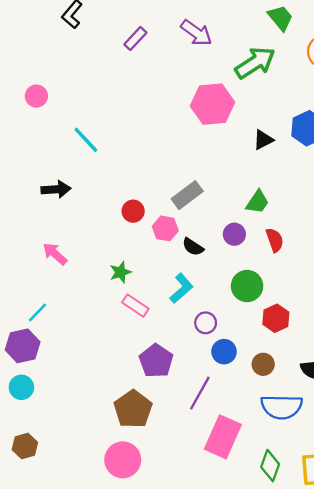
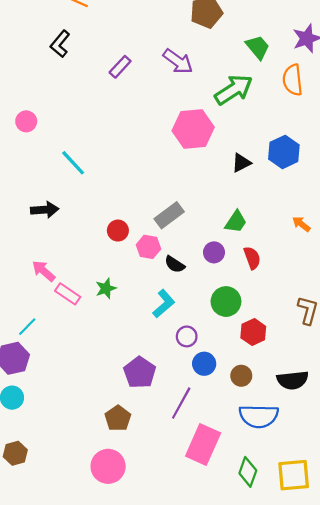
pink rectangle: (135, 306) -> (68, 294), moved
brown pentagon: (133, 409) -> (118, 418), size x0.7

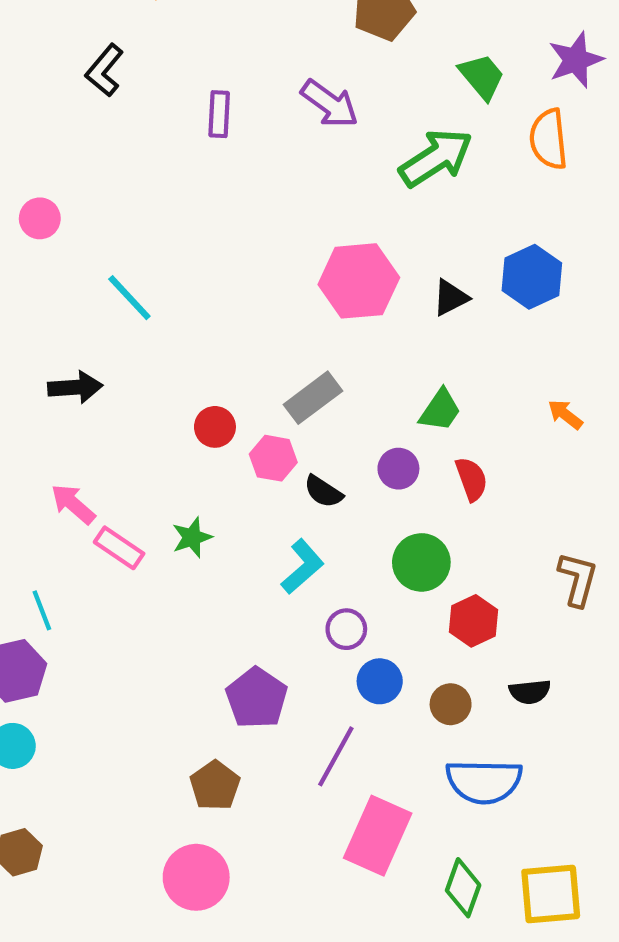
purple rectangle: (120, 67) -> (219, 114), turned -40
pink hexagon: (193, 129) -> (359, 281), moved
cyan line: (27, 327) -> (42, 610), turned -65
black semicircle: (293, 380) -> (530, 692), moved, size x0.7

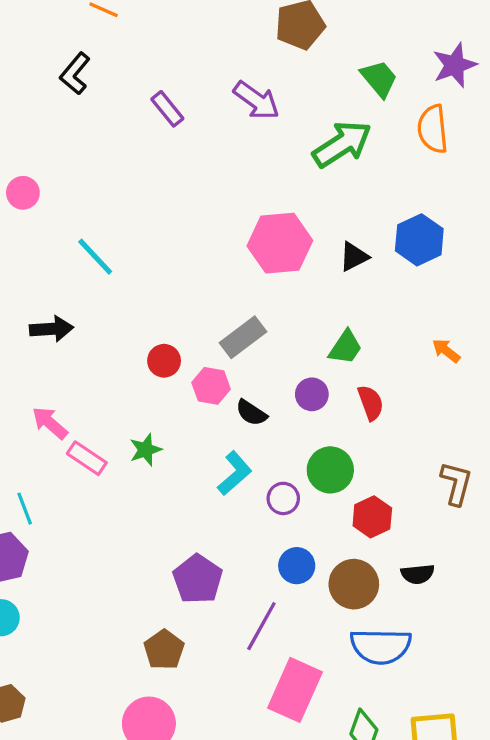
purple rectangle: (219, 114) -> (167, 109), turned -42
purple circle: (346, 629) -> (283, 498), moved
brown circle: (451, 704) -> (354, 584), size x1.5

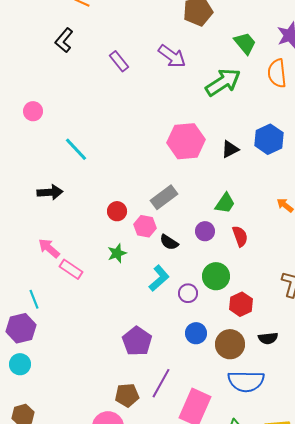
green star: (146, 450) -> (117, 253), moved
purple line: (261, 626) -> (161, 383), moved
brown pentagon: (164, 650) -> (127, 395), moved, turned 30

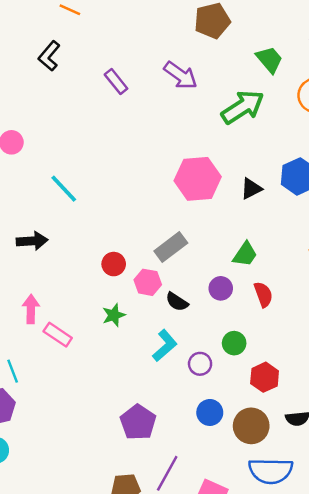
pink arrow: (49, 248) -> (31, 309), turned 50
green circle: (216, 276) -> (234, 343), size x0.7

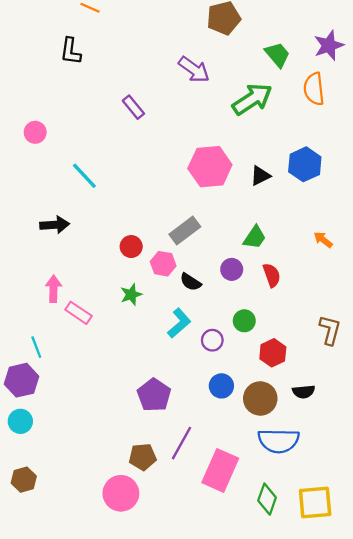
black L-shape: (49, 56) -> (71, 51), turned -32
purple rectangle: (116, 81) -> (133, 107), moved

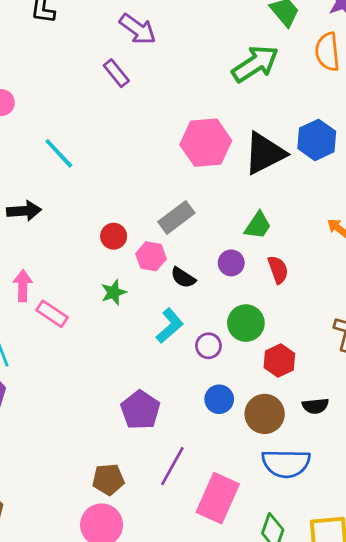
purple arrow: (194, 69) -> (138, 29), moved
black triangle: (260, 176) -> (265, 153), size x1.8
green circle: (244, 321) -> (246, 323), size x1.4
brown pentagon: (143, 457) -> (108, 479), moved

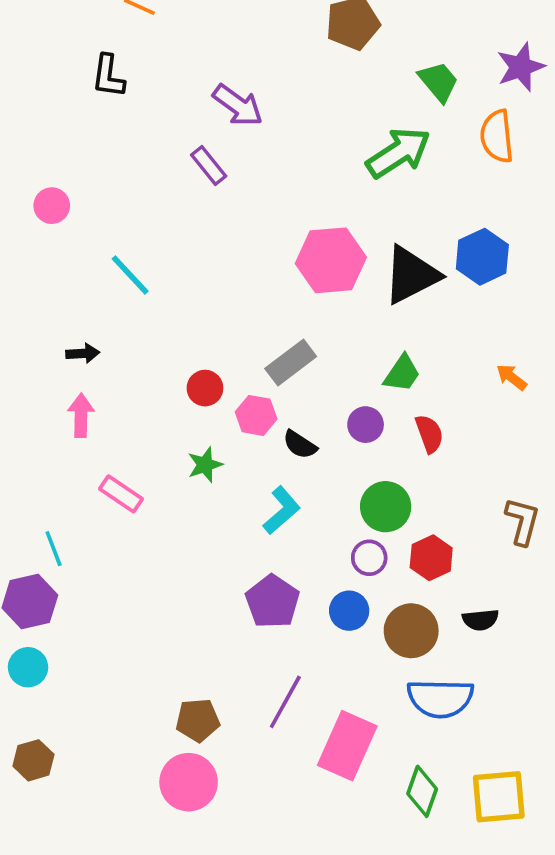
black arrow: (24, 211) -> (83, 353), size x0.7
pink arrow: (23, 286) -> (81, 415), moved
purple circle: (208, 346) -> (369, 558), moved
purple pentagon: (140, 410) -> (272, 602), moved

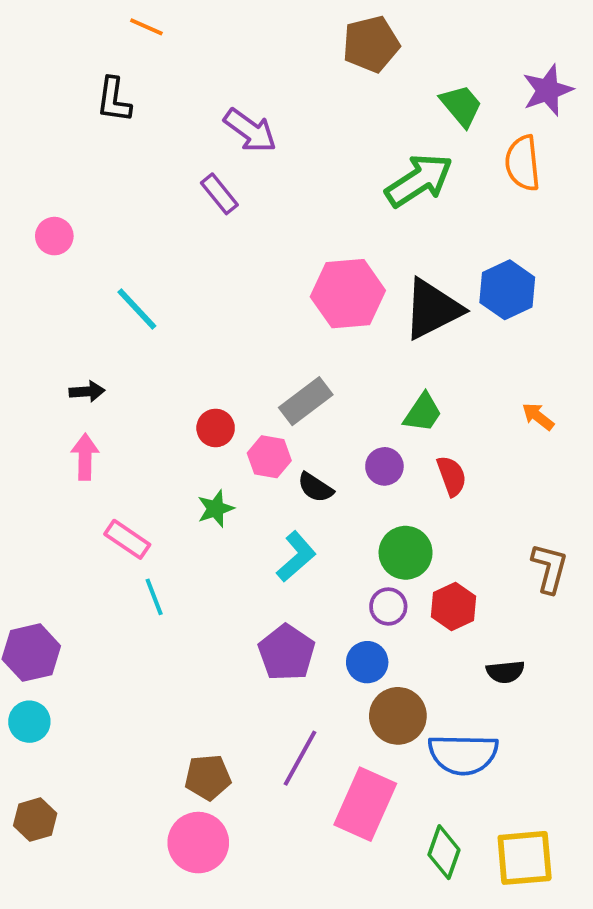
cyan line: (54, 549) -> (154, 597), moved
brown circle: (411, 631) -> (398, 716), moved

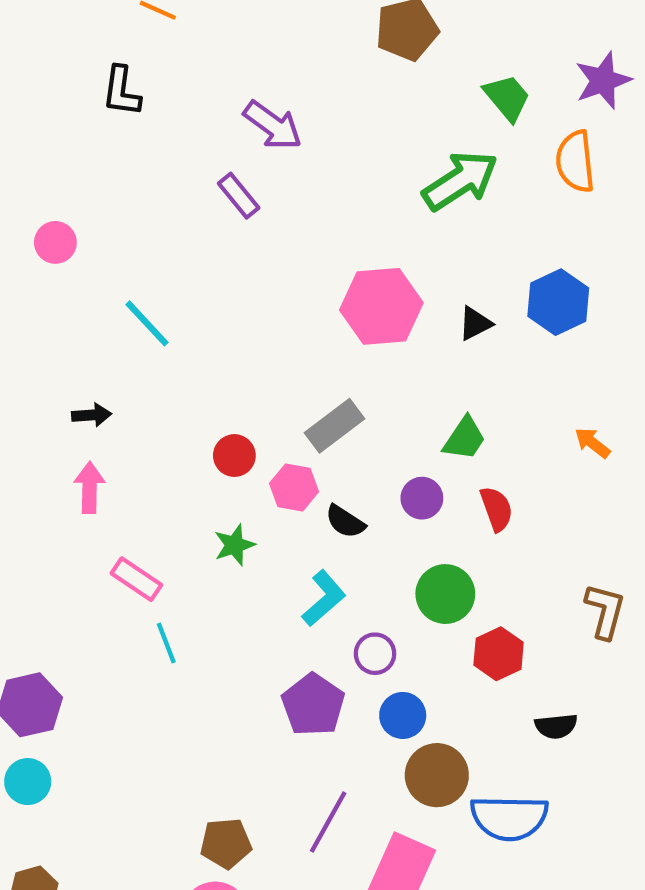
black triangle: (432, 309) -> (475, 323), size x0.5
purple circle: (388, 606) -> (375, 654), moved

